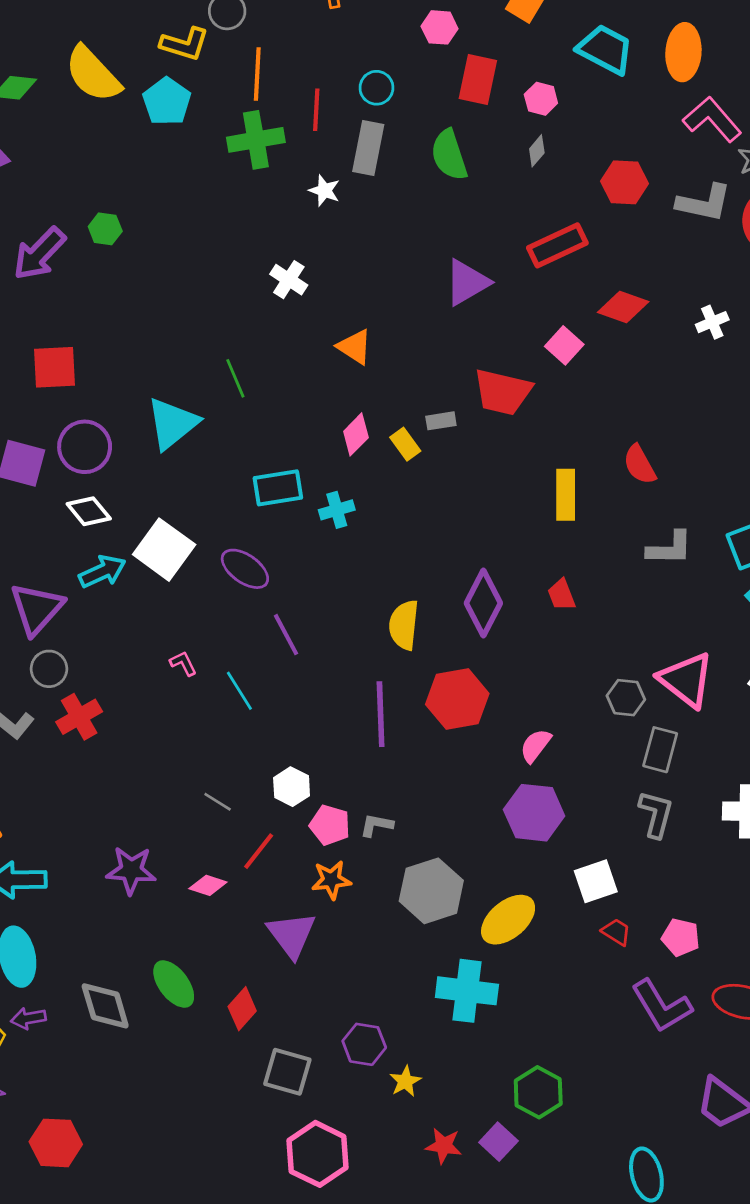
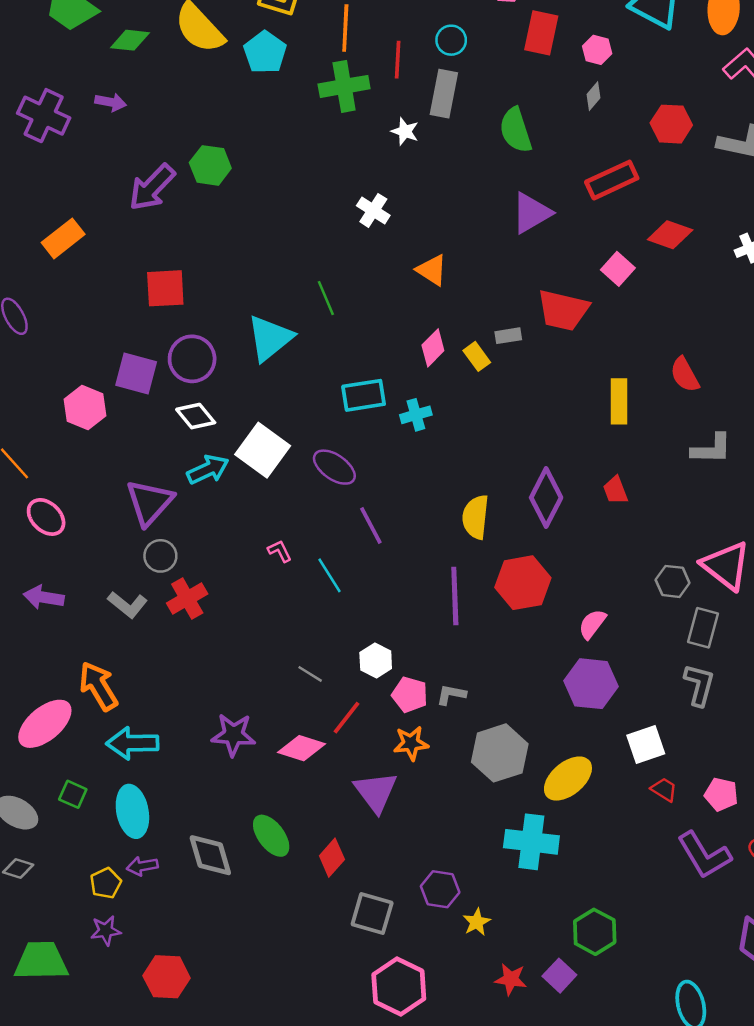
green semicircle: (449, 155) -> (516, 130), moved
green hexagon: (105, 229) -> (210, 165), size x1.4
pink diamond: (208, 885) -> (302, 748), size x1.4

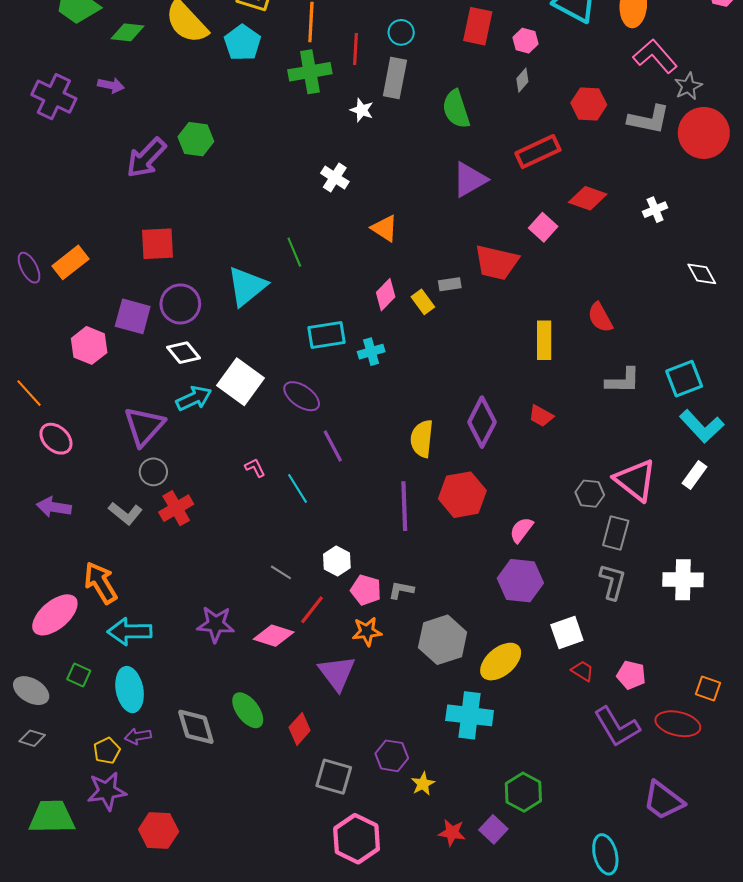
orange rectangle: (63, 238) -> (70, 262), moved
red trapezoid: (615, 490) -> (541, 416), turned -40
purple star: (106, 931) -> (107, 791), size x1.5

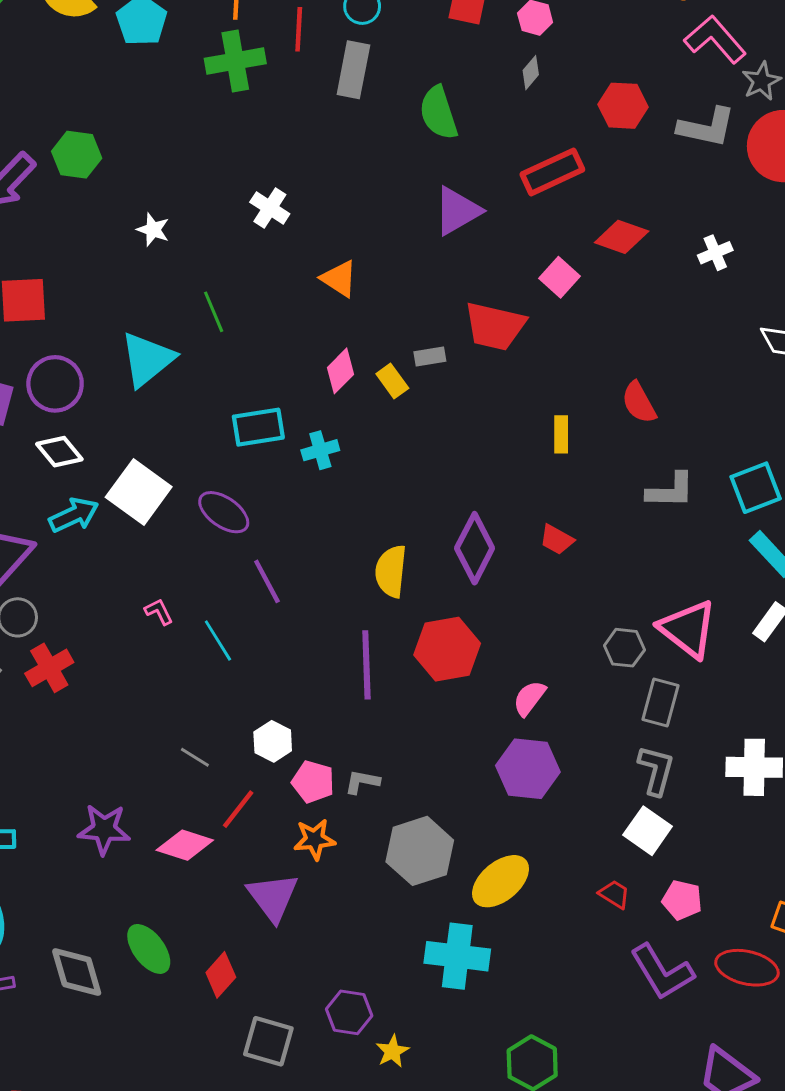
white star: (362, 110) -> (153, 230), moved
yellow rectangle: (544, 340) -> (561, 434), size x0.7
white square: (567, 633) -> (648, 831), moved, turned -36

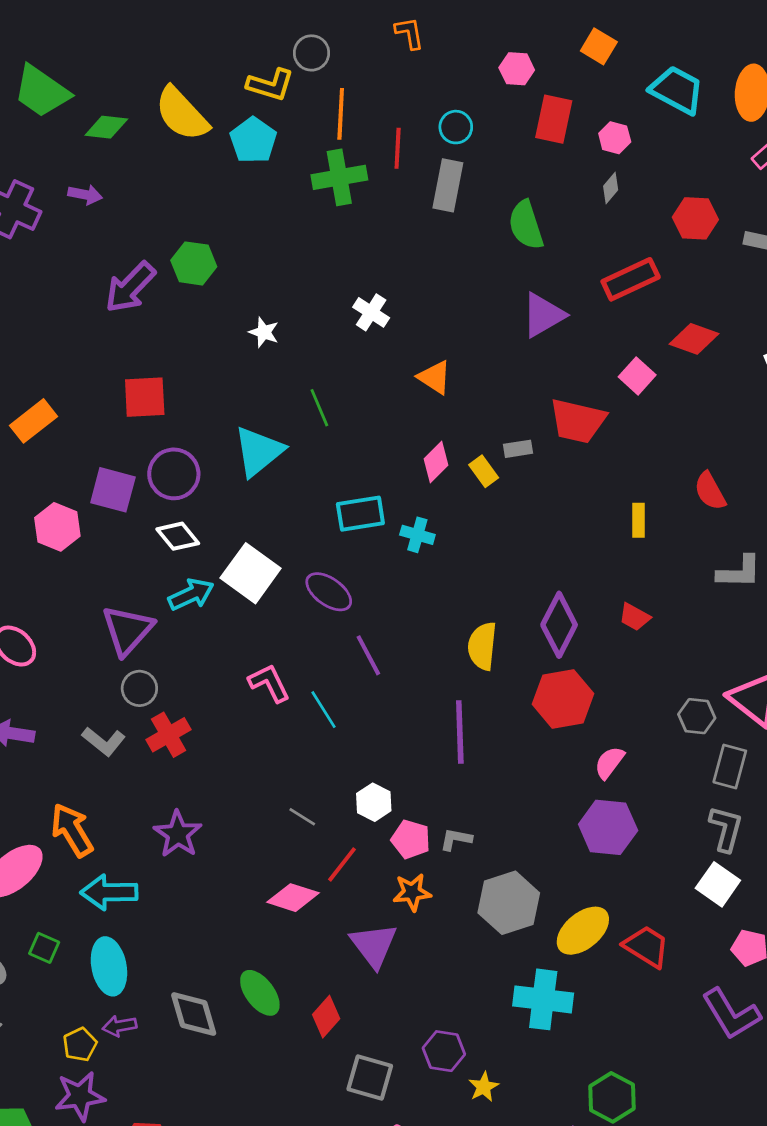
cyan cross: (320, 450) -> (417, 535), turned 32
pink L-shape: (159, 612) -> (269, 683), size x1.6
red hexagon: (447, 649) -> (563, 699), moved
purple star: (104, 829) -> (178, 834), moved, turned 30
red trapezoid: (614, 894) -> (646, 947), moved, size x1.6

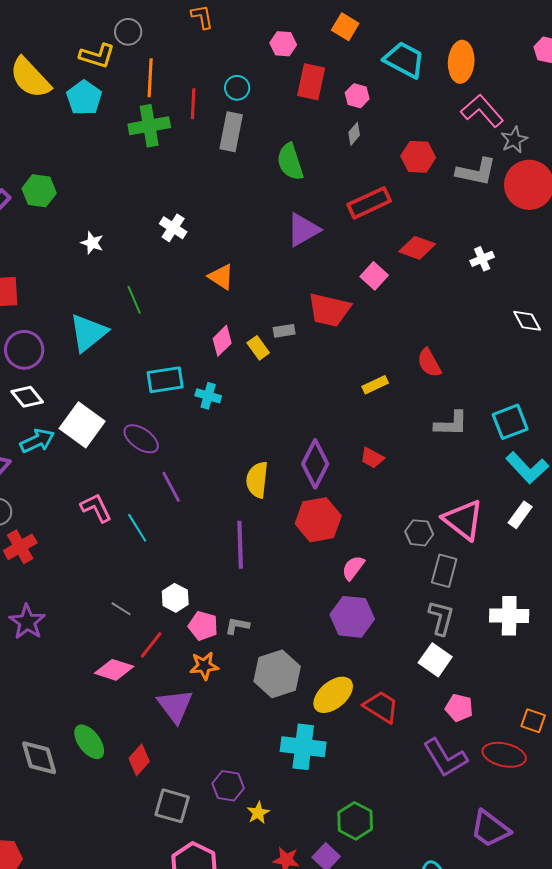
yellow rectangle: (638, 520) -> (375, 385), turned 65

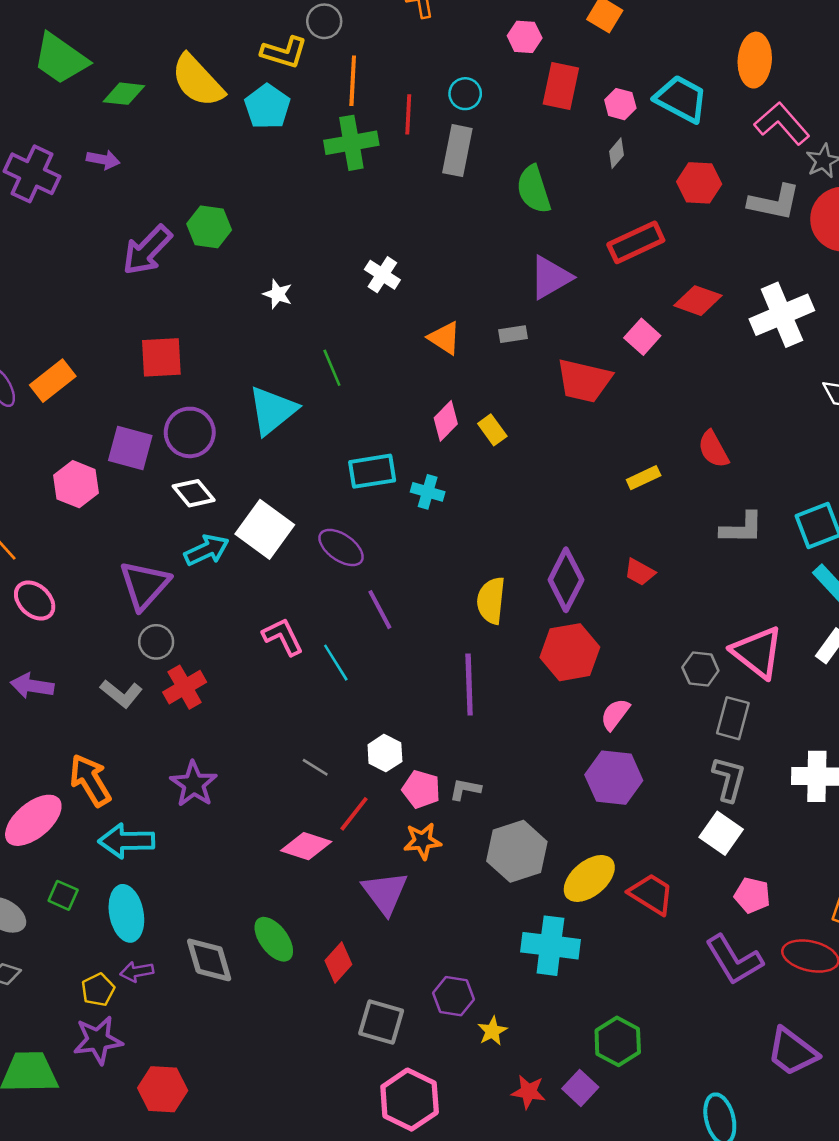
cyan trapezoid: (404, 60) -> (681, 99), moved
white cross: (482, 259) -> (782, 315), size x2.0
gray rectangle: (284, 331) -> (513, 334), moved

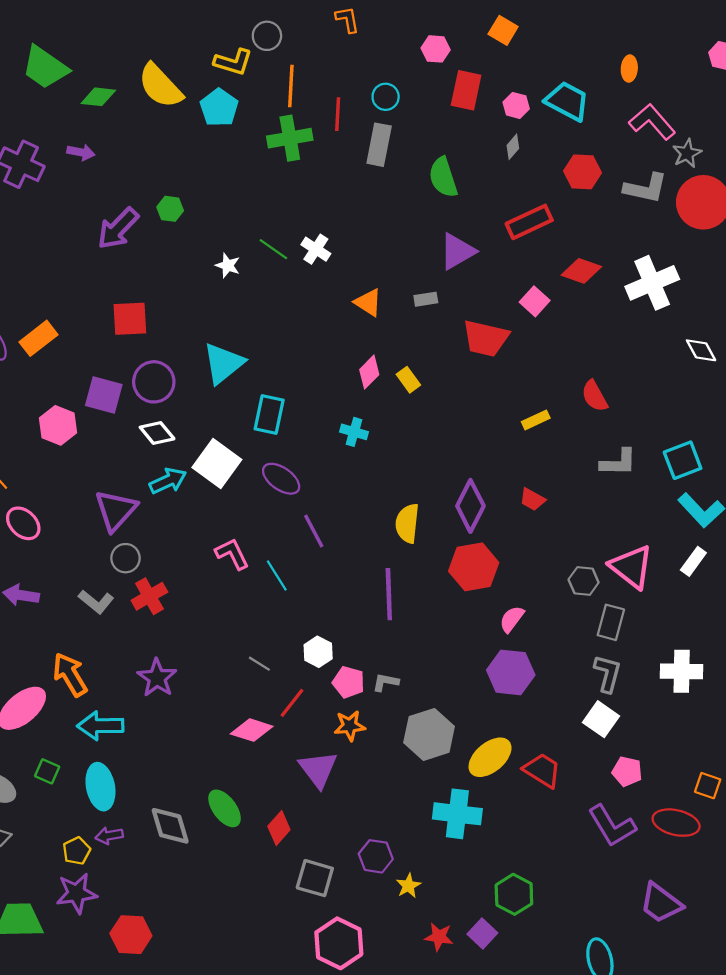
orange ellipse: (755, 60) -> (629, 68), size x0.6
green hexagon: (209, 227) -> (170, 209), size x0.7
green line: (332, 368) -> (273, 249), moved, turned -32
cyan rectangle: (372, 471) -> (269, 415), moved, turned -69

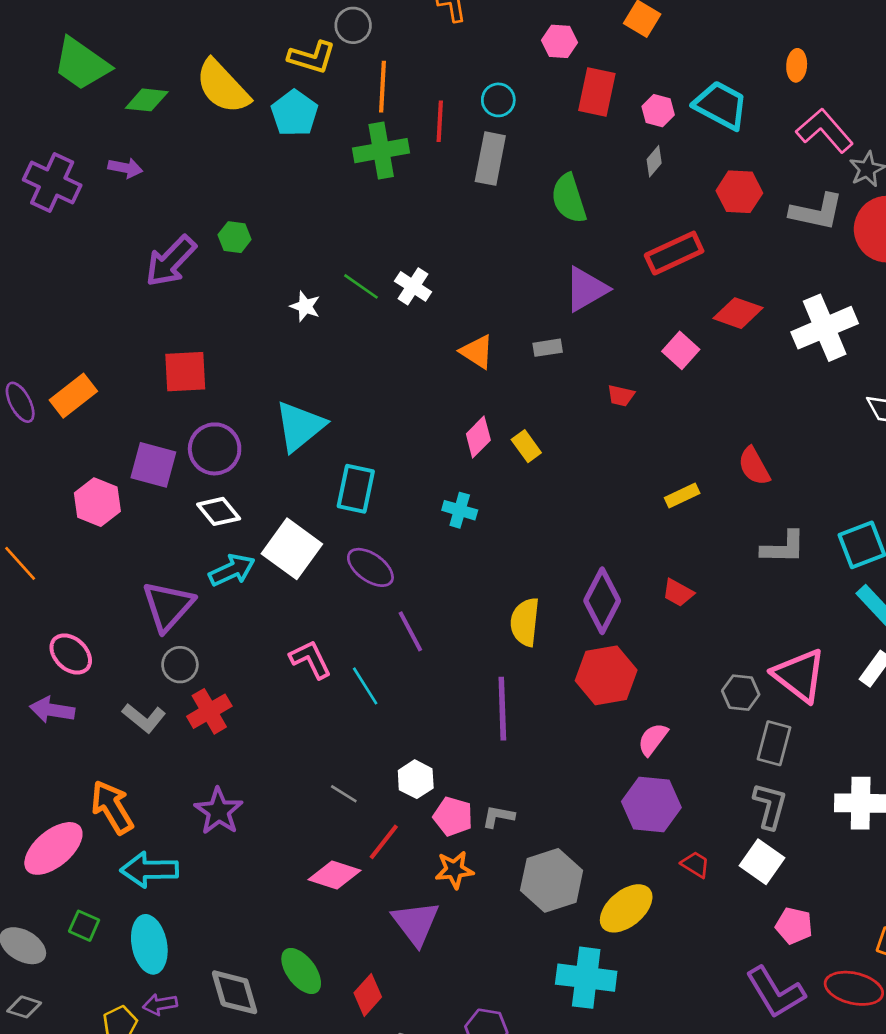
red trapezoid: (486, 338) -> (621, 396), size x0.5
pink ellipse: (23, 523) -> (71, 654), moved
red trapezoid: (542, 770) -> (695, 864), moved, size x0.6

